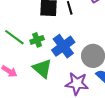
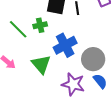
green cross: (37, 40) -> (40, 25), moved

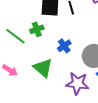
blue cross: (65, 45) -> (64, 46), size x0.6

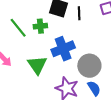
blue cross: (64, 46) -> (63, 49), size x1.6

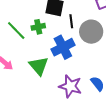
black line: (79, 13) -> (71, 21), moved
gray circle: (89, 66) -> (91, 32), moved

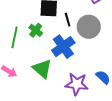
green cross: (38, 27) -> (36, 30), turned -32
green line: (16, 31) -> (14, 37), turned 65

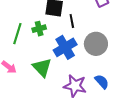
gray circle: (89, 27) -> (96, 44), moved
green cross: (36, 30) -> (39, 29), turned 32

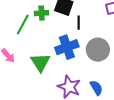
green cross: (39, 29) -> (42, 13), moved

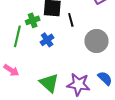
blue cross: (67, 47) -> (47, 40), moved, size x0.6
green triangle: (40, 62) -> (49, 83), moved

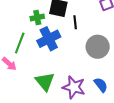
green line: (17, 36) -> (20, 43), moved
blue cross: (47, 40) -> (49, 39), size x1.6

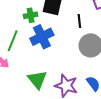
black line: (75, 22) -> (79, 21), moved

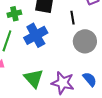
green cross: (31, 15) -> (14, 14), moved

